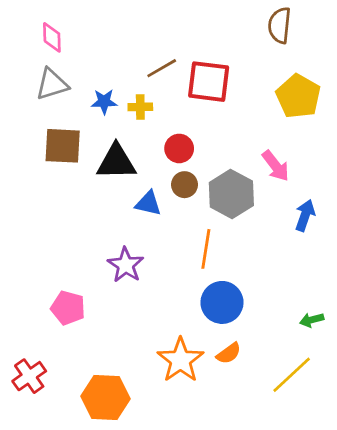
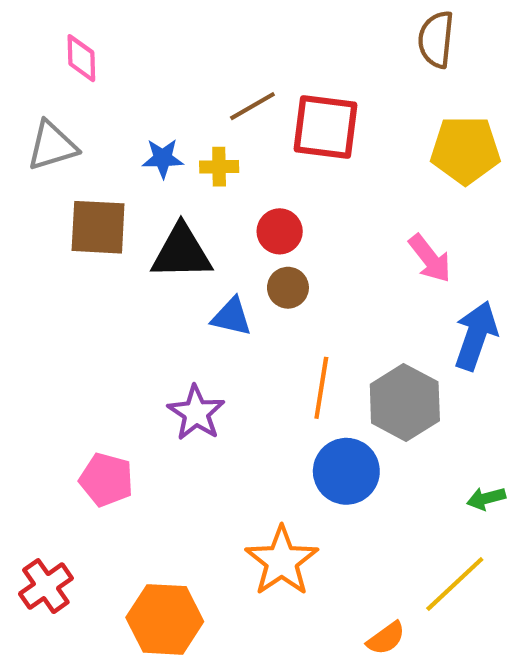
gray triangle: (52, 84) -> (52, 146), moved
yellow pentagon: (298, 96) -> (465, 150), turned -30
gray hexagon: (231, 194) -> (405, 402), moved
blue arrow: (305, 215) -> (476, 336), size x1.4
orange semicircle: (229, 353) -> (386, 638), moved

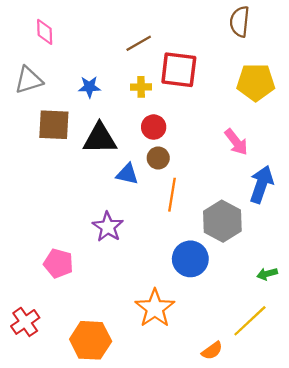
brown line: (252, 106) -> (139, 43), moved
yellow cross: (219, 167) -> (141, 87), moved
orange line: (321, 388) -> (172, 195), moved

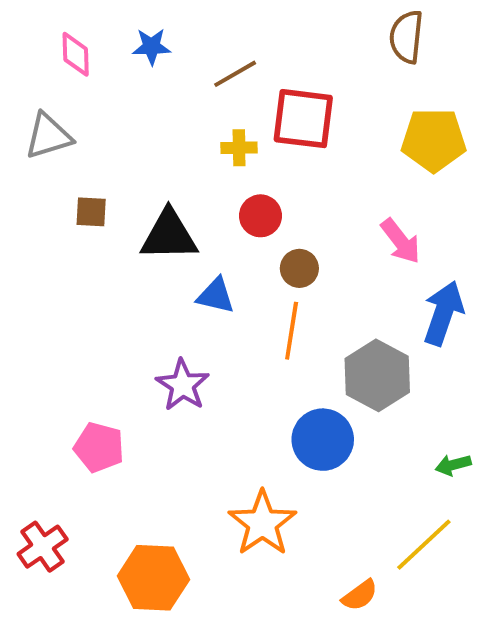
blue star: (89, 87) -> (152, 47), moved
brown square: (54, 125) -> (91, 212), size x0.6
brown circle: (158, 158) -> (299, 268), moved

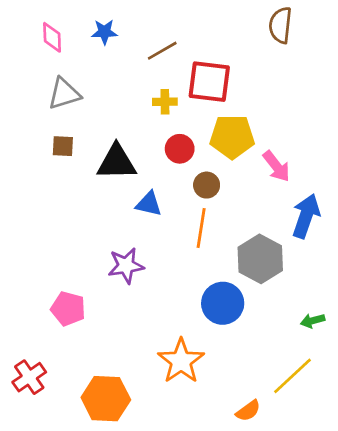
gray triangle: (48, 136) -> (64, 94), moved
yellow pentagon: (434, 140) -> (232, 137), moved
purple star: (183, 385) -> (126, 266), turned 30

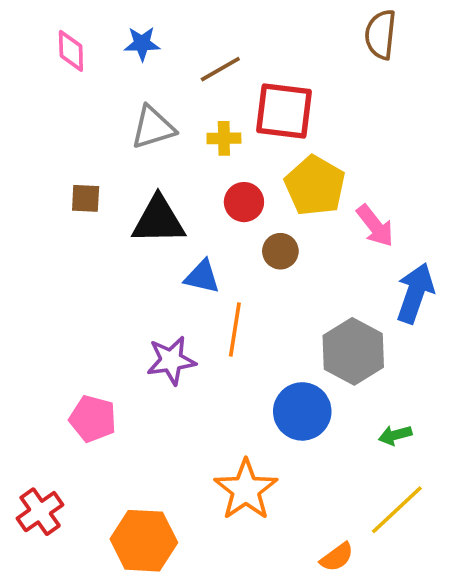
gray triangle: (64, 94) -> (153, 127), moved
yellow pentagon: (232, 137) -> (315, 186), turned 30
orange line: (201, 228) -> (235, 330), moved
green arrow: (313, 321) -> (395, 435), moved

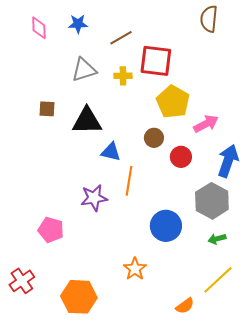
red circle: (244, 202) -> (181, 157), moved
pink arrow: (375, 226) -> (206, 124), turned -80
gray hexagon: (353, 351) -> (212, 201), moved
orange star: (246, 490) -> (135, 269), size x0.7

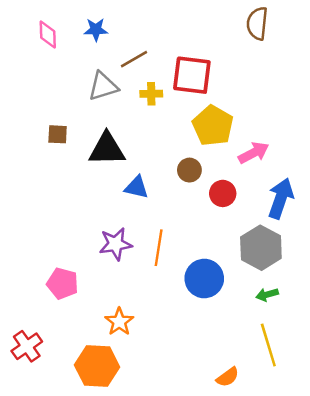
brown line: (121, 38) -> (134, 59), moved
orange line: (129, 181) -> (159, 248), moved
orange star: (135, 269) -> (119, 322), moved
yellow line: (218, 280) -> (268, 345), turned -64

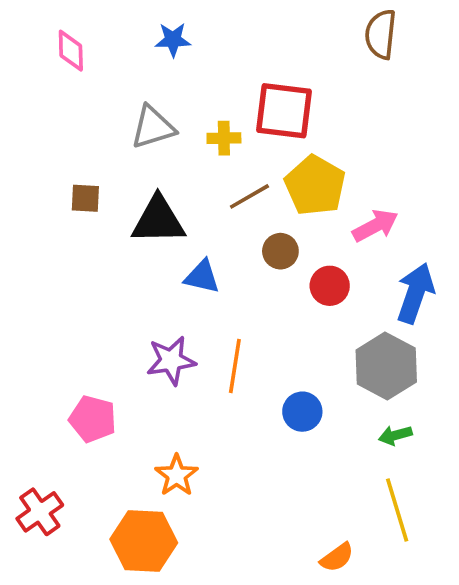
blue star: (96, 30) -> (173, 40), moved
brown line: (134, 59) -> (249, 196), moved
blue circle: (204, 278) -> (302, 412), size x0.7

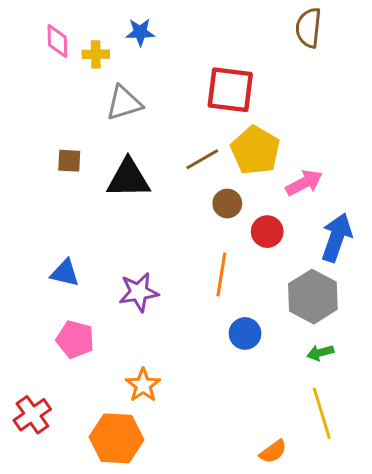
yellow cross: (224, 138) -> (96, 54), moved
blue triangle: (202, 277) -> (65, 273), moved
orange line: (235, 366) -> (221, 274), moved

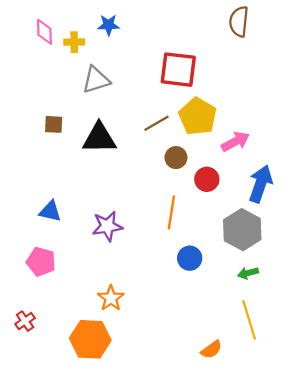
pink pentagon: (75, 339) -> (41, 262), moved
red cross: (32, 415) -> (25, 321), size x0.7

